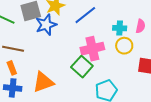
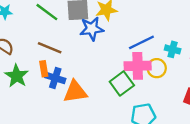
blue line: (85, 15) -> (141, 42), moved
yellow circle: (124, 46) -> (157, 68), moved
blue cross: (13, 88) -> (55, 78), moved

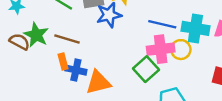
blue line: (141, 42) -> (162, 24), turned 45
cyan cross: (173, 49) -> (195, 28), size x1.6
green star: (17, 76) -> (36, 35), moved

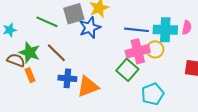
brown line: (67, 39) -> (56, 53), turned 35
orange rectangle: (63, 62) -> (30, 75), moved

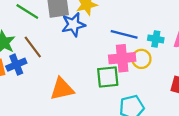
cyan cross: (165, 30) -> (156, 39), size x0.6
green square: (127, 70) -> (108, 77), turned 35
blue cross: (67, 78) -> (16, 65), moved, turned -36

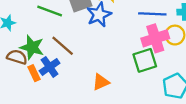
orange triangle: (62, 89) -> (101, 82), size x0.7

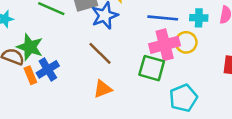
brown line: (63, 46) -> (100, 53), moved
green square: (145, 60) -> (152, 68), turned 30

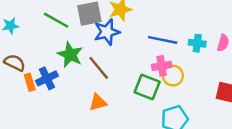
yellow circle: (186, 42) -> (173, 76), moved
pink cross: (165, 45) -> (162, 66), size x0.7
green star: (30, 47) -> (70, 55), moved

